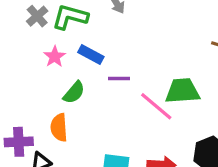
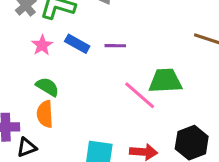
purple line: (119, 78) -> (115, 46), moved
green semicircle: (74, 92) -> (47, 87), moved, turned -100

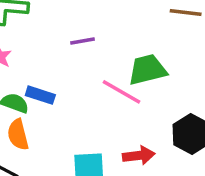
blue rectangle: (77, 44) -> (40, 95), moved

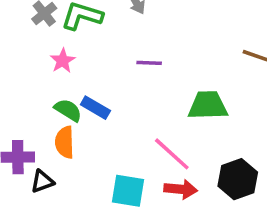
pink line: (121, 92) -> (172, 154), moved

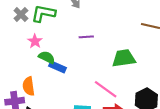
green semicircle: (68, 110) -> (47, 57), moved
orange semicircle: (65, 142) -> (29, 86), moved

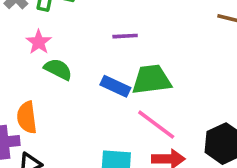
green trapezoid: (124, 58) -> (151, 80), moved
blue rectangle: (57, 67) -> (115, 86), moved

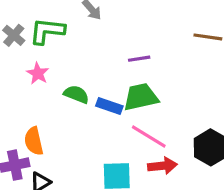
purple line: (125, 36) -> (139, 59), moved
green semicircle: (58, 69) -> (76, 94), moved

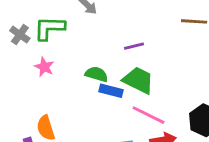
green semicircle: (76, 94) -> (96, 74), moved
green trapezoid: (141, 97) -> (138, 80), turned 44

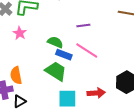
green trapezoid: (138, 80) -> (56, 71), moved
pink line: (149, 115) -> (87, 50), moved

